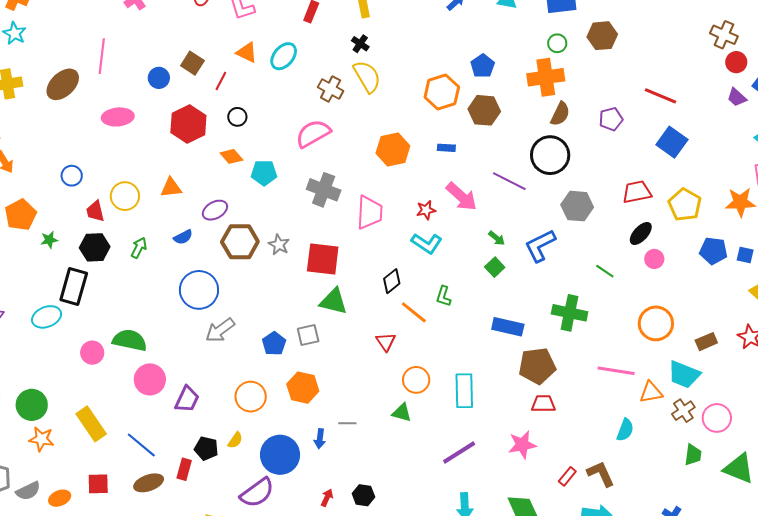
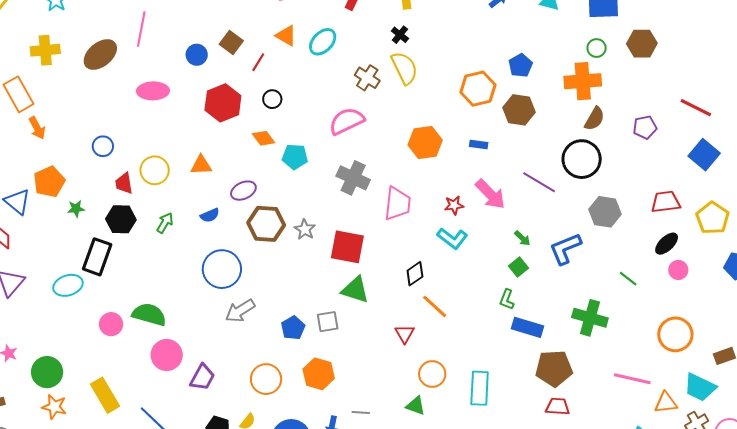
green L-shape: (444, 296) -> (507, 300), moved

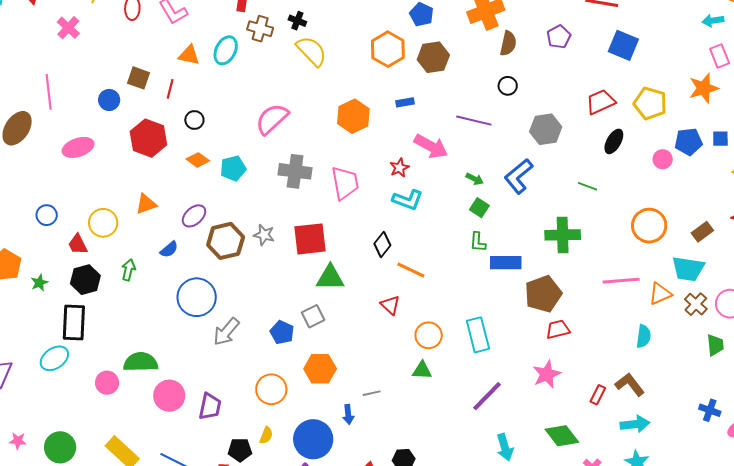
brown cross: (367, 78) -> (260, 29), moved
black circle: (582, 159) -> (508, 86), size x0.5
pink circle: (678, 270) -> (663, 159), moved

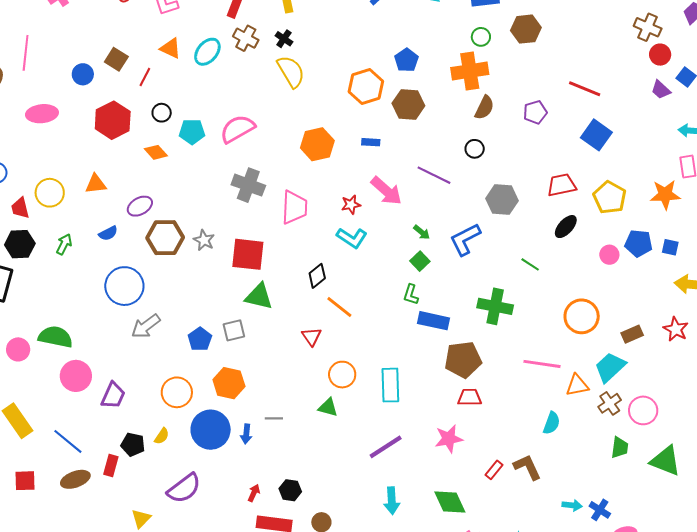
cyan pentagon: (233, 168) -> (192, 132), moved
cyan trapezoid: (688, 269) -> (610, 367), turned 116
cyan arrow: (635, 424) -> (572, 505), moved, size x0.7
blue circle: (313, 439) -> (211, 430), moved

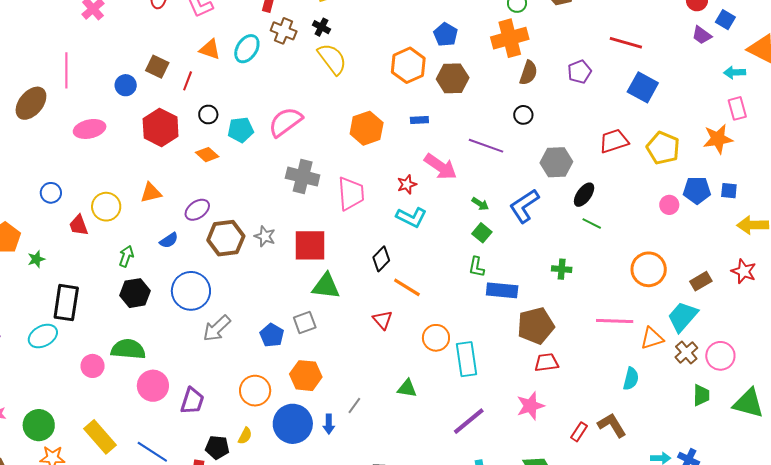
black ellipse: (566, 227) -> (584, 195), moved
black hexagon: (20, 244) -> (135, 293), moved
green cross: (495, 306) -> (562, 269), size x0.6
orange circle: (342, 375) -> (436, 338), moved
gray line: (274, 418) -> (354, 405), turned -48

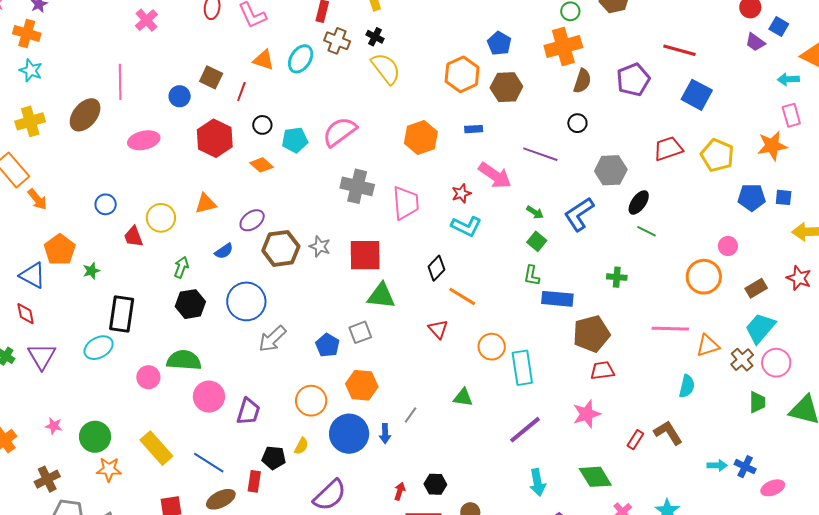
purple pentagon: (579, 72) -> (633, 80), size x1.4
pink circle: (669, 205) -> (728, 246), moved
cyan trapezoid: (683, 317) -> (760, 328), moved

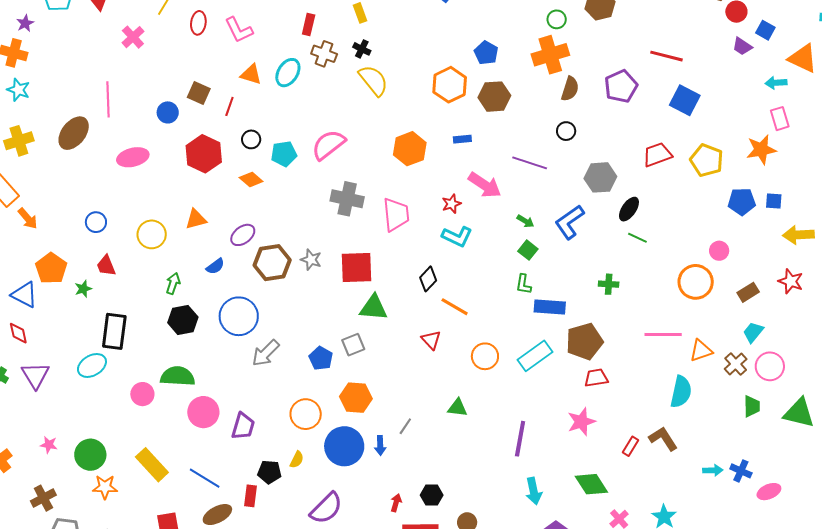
red trapezoid: (133, 237) -> (106, 266), moved
cyan trapezoid: (760, 328) -> (753, 332), size x0.7
cyan rectangle: (522, 368) -> (535, 356), moved, turned 64
cyan semicircle: (687, 386) -> (681, 392), size x1.4
purple line: (525, 430) -> (520, 439), turned -39

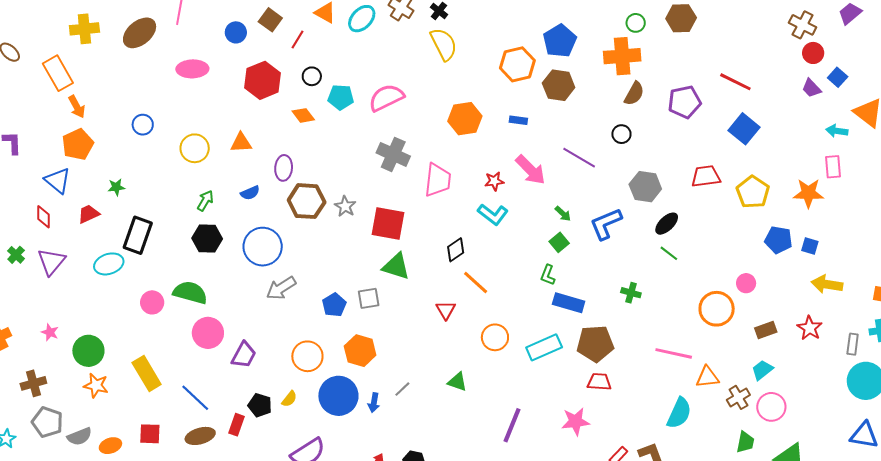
blue pentagon: (486, 53) -> (560, 41), size x1.4
purple ellipse: (243, 235) -> (284, 168), turned -60
red trapezoid: (106, 266) -> (89, 214), moved, turned 75
orange pentagon: (51, 268) -> (78, 144), moved

